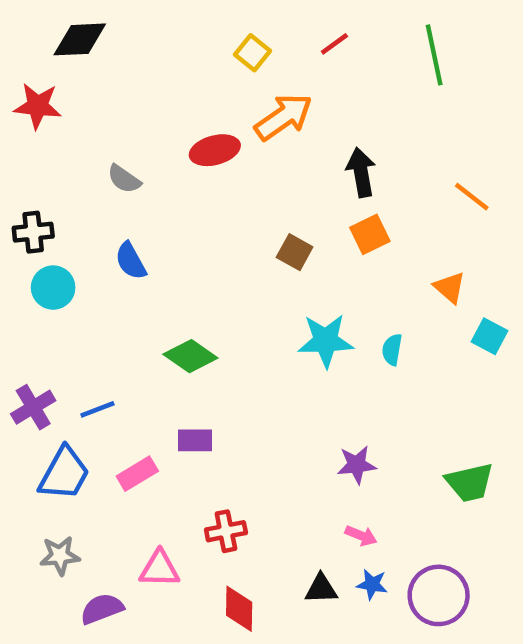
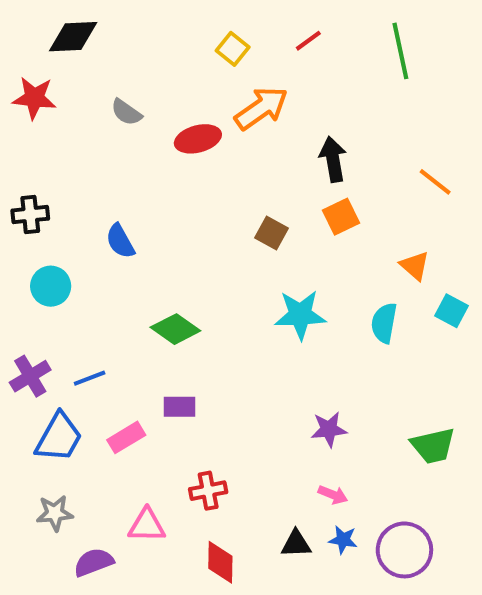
gray semicircle: (124, 179) -> (126, 112), moved
cyan circle: (53, 288) -> (51, 286), moved
cyan semicircle: (392, 350) -> (384, 323), moved, size x1.4

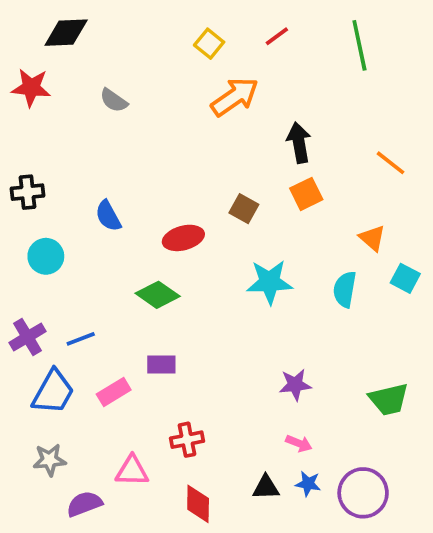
red ellipse: (198, 139) -> (183, 238), moved

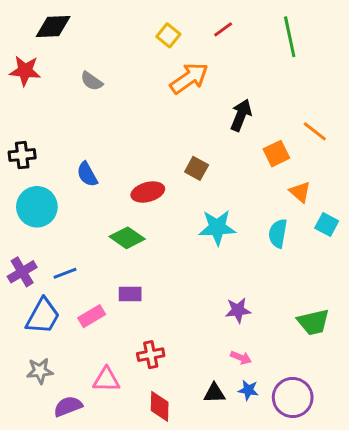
black arrow: (299, 143) -> (241, 115), turned 32
orange square: (306, 194) -> (276, 154), moved
cyan circle: (46, 256) -> (37, 207), size x1.4

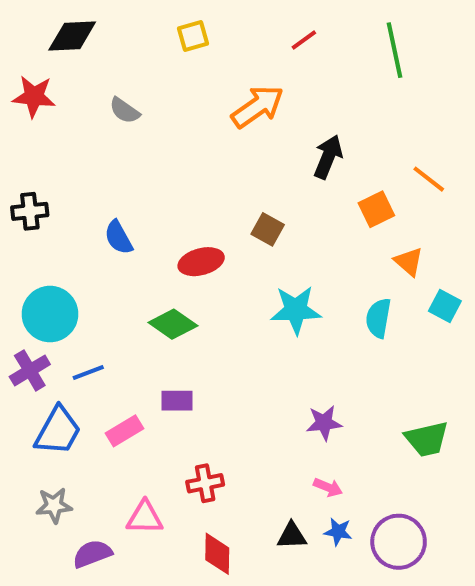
yellow square: (168, 35) -> (193, 36), moved, turned 35
cyan circle: (37, 207) -> (50, 314), moved

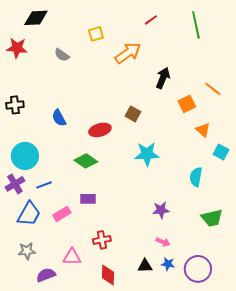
yellow square: (193, 36) -> (96, 34), moved
cyan semicircle: (378, 318) -> (196, 177), moved

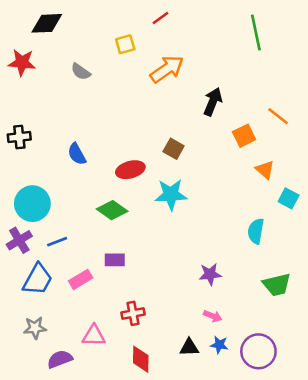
red line: (151, 20) -> (160, 18), moved
cyan star: (147, 154) -> (171, 194), moved

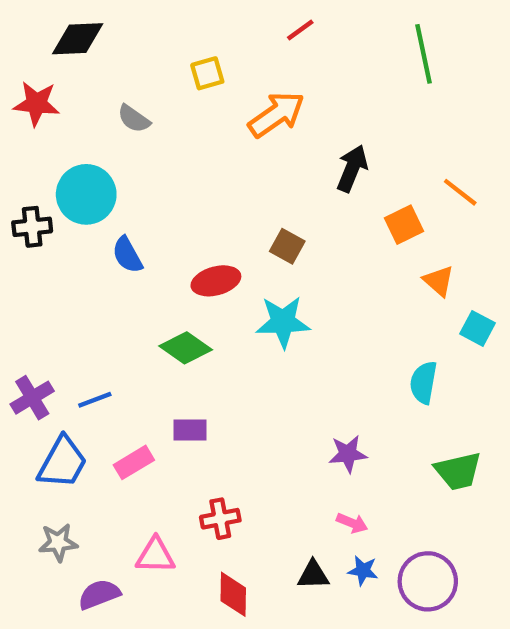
red line: (160, 18) -> (300, 30), moved
cyan circle: (32, 204) -> (86, 194), moved

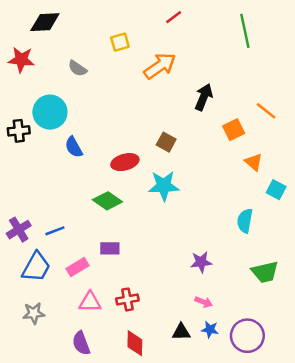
pink triangle: (155, 555) -> (90, 302), moved
purple semicircle: (99, 594) -> (81, 343), moved, turned -90

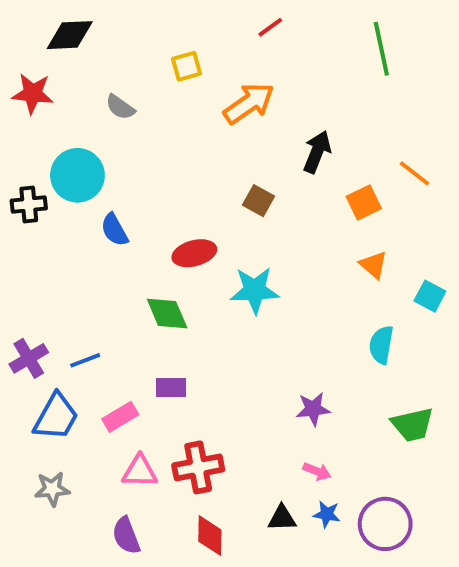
brown square: (166, 142) -> (259, 201), moved
orange triangle: (254, 162) -> (373, 265), moved
green diamond: (107, 201) -> (167, 314), turned 32
red cross: (127, 299) -> (198, 467), size x1.4

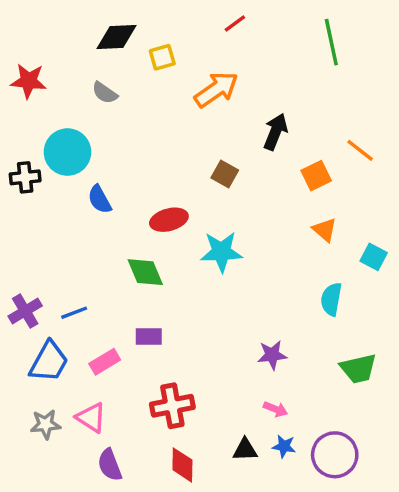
black diamond: (70, 35) -> (117, 37), moved
pink triangle: (140, 471) -> (91, 418), moved, turned 32

